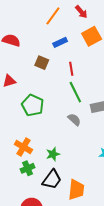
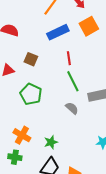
blue rectangle: (60, 42) -> (58, 32), size x1.5
brown square: (42, 63) -> (31, 59), moved
green cross: (28, 168) -> (15, 157), moved, turned 32

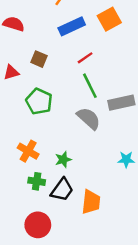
red line: (69, 58) -> (85, 58), turned 64
gray semicircle: (72, 108) -> (89, 118), size x1.5
green cross: (15, 157) -> (37, 181), moved

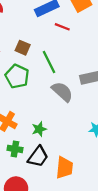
red line: (85, 58) -> (62, 27), moved, turned 56
brown square: (39, 59) -> (23, 48), moved
green line: (90, 86) -> (49, 62), moved

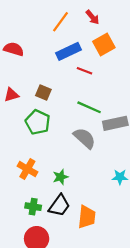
green line: (49, 62) -> (89, 107), moved, turned -40
green cross: (15, 149) -> (33, 207), moved

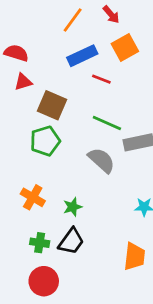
brown square: (43, 92) -> (52, 105), size x1.5
red triangle: (11, 95) -> (23, 82), moved
green pentagon: (38, 122) -> (45, 141), turned 30
orange trapezoid: (87, 217) -> (134, 256), moved

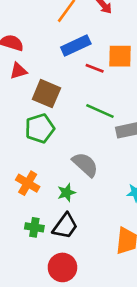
orange square: (125, 47) -> (120, 56), moved, turned 30
gray semicircle: (101, 160) -> (85, 164), moved
red circle: (44, 281) -> (62, 267), moved

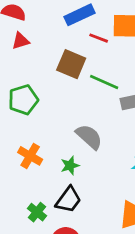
brown square: (46, 94) -> (71, 64), moved
green pentagon: (40, 128) -> (23, 100), moved
green cross: (34, 227) -> (37, 212), moved, turned 30

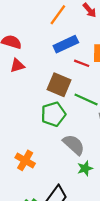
green pentagon: (23, 100) -> (53, 114), moved
green star: (70, 166) -> (85, 168), moved

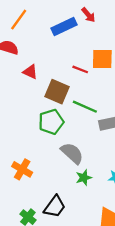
orange line: (58, 15) -> (19, 20), moved
blue rectangle: (66, 44) -> (64, 27), moved
red triangle: (17, 66) -> (30, 72), moved, turned 42

